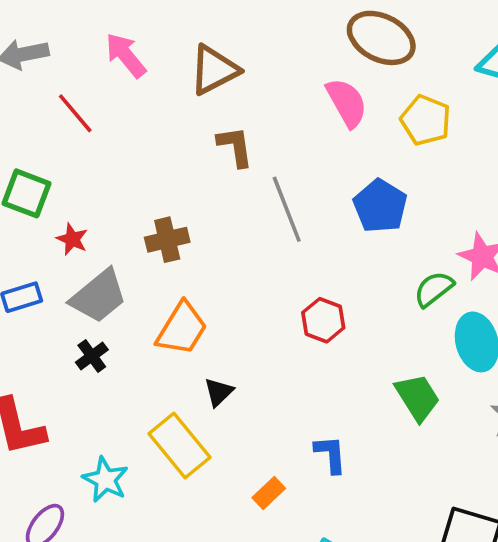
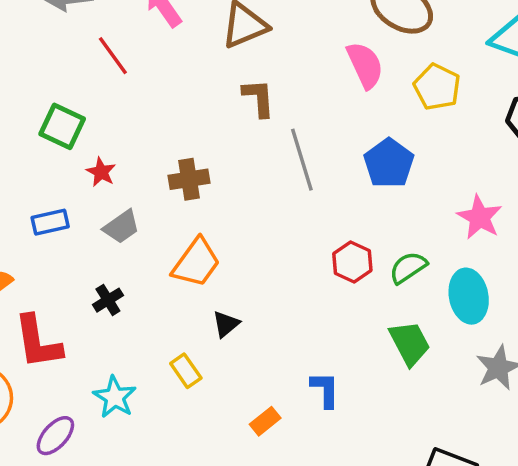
green semicircle: (434, 289) -> (408, 267), moved
gray trapezoid: (99, 296) -> (121, 227), size x0.7
red hexagon: (323, 320) -> (352, 262), moved
black cross: (92, 356) -> (108, 300), moved
yellow rectangle: (180, 445) -> (186, 371), size x0.6

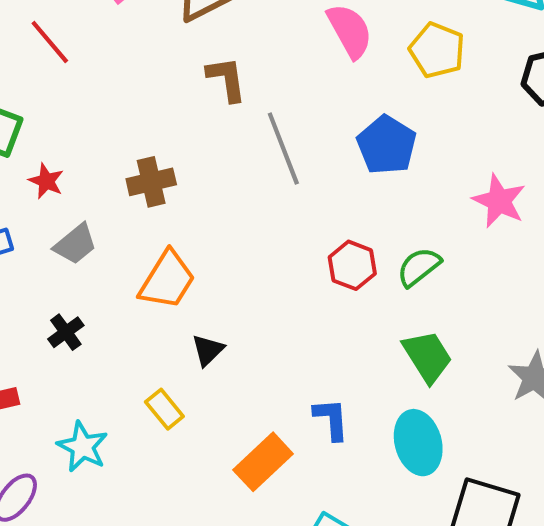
cyan ellipse: (469, 296) -> (418, 443), moved
orange rectangle: (265, 421) -> (263, 462), size x1.6

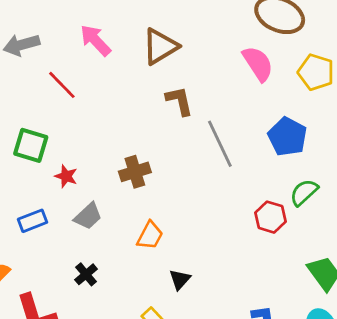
green semicircle: (419, 267) -> (304, 192), moved
orange trapezoid: (167, 280) -> (150, 235), size x0.7

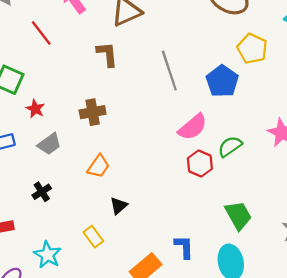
pink semicircle: (258, 64) -> (193, 127), moved, turned 76
brown L-shape: (179, 101) -> (107, 54), moved
blue pentagon: (287, 137) -> (222, 81), moved
gray line: (220, 144) -> (169, 71), moved

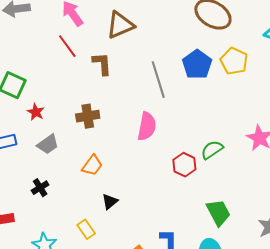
red line: (41, 33) -> (67, 46), moved
blue pentagon: (222, 81) -> (197, 64), moved
pink semicircle: (193, 127) -> (147, 126), moved, turned -40

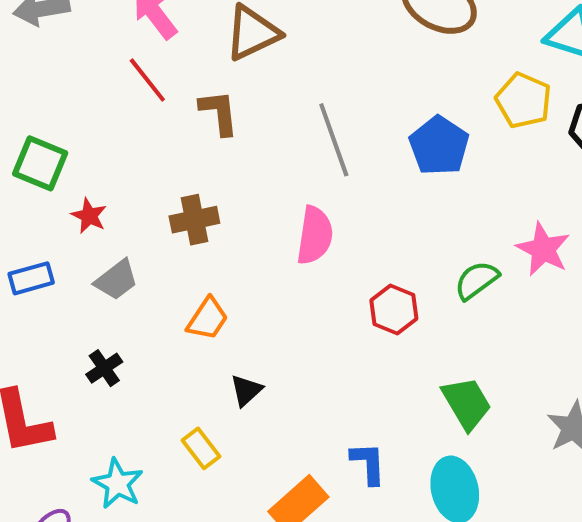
yellow pentagon: (234, 61) -> (523, 100), moved
blue pentagon: (197, 64) -> (439, 146), moved
green semicircle: (212, 150) -> (477, 280), moved

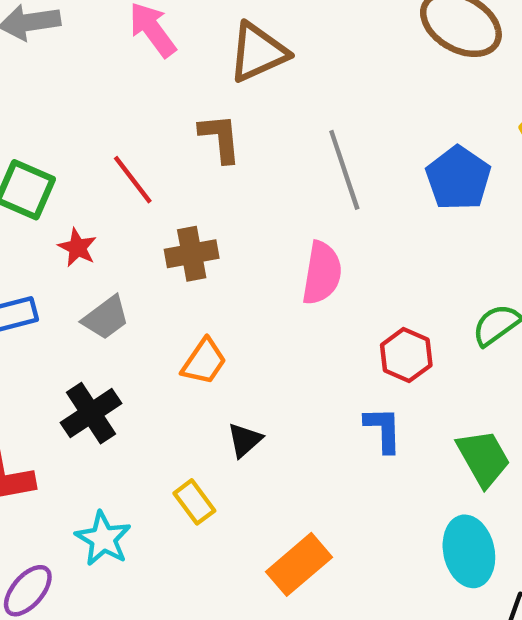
red line: (147, 80) -> (133, 180), moved
black cross: (104, 368) -> (91, 413), size x1.5
blue L-shape: (368, 463) -> (383, 429), moved

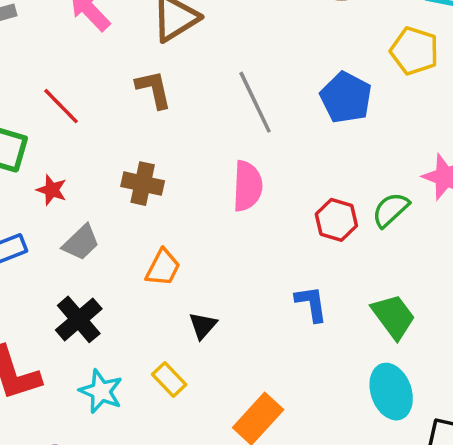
red line: (133, 180) -> (61, 106), moved
brown cross: (192, 254) -> (143, 184), turned 30
red hexagon: (406, 355) -> (336, 220), moved
cyan star: (103, 539) -> (101, 391), moved

